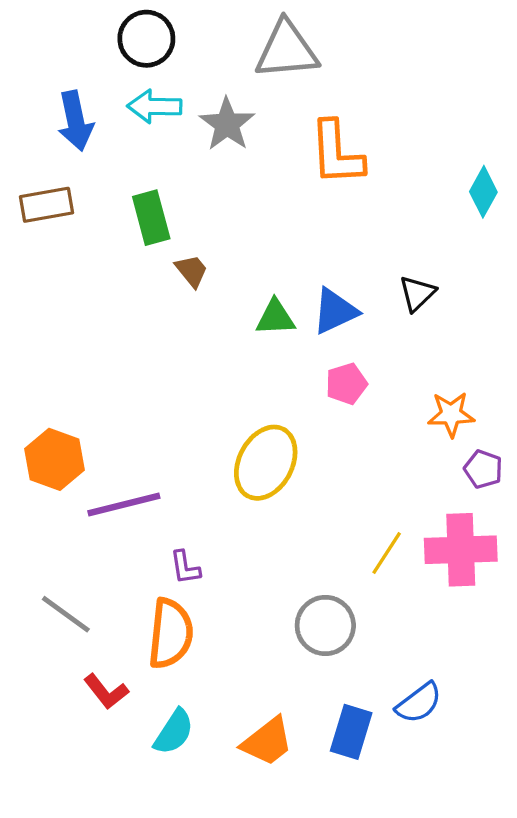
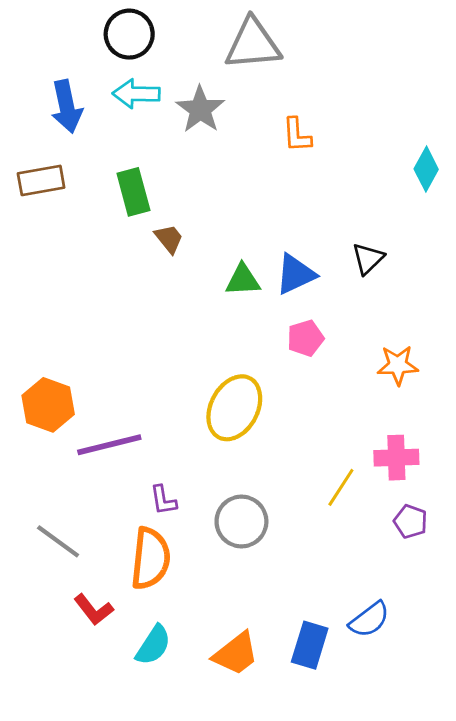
orange L-shape: (337, 153) -> (297, 135), size x0.6
purple pentagon: (483, 469) -> (411, 521), moved
pink cross: (461, 550) -> (396, 458), moved, size x0.7
gray circle: (325, 625) -> (241, 521), moved

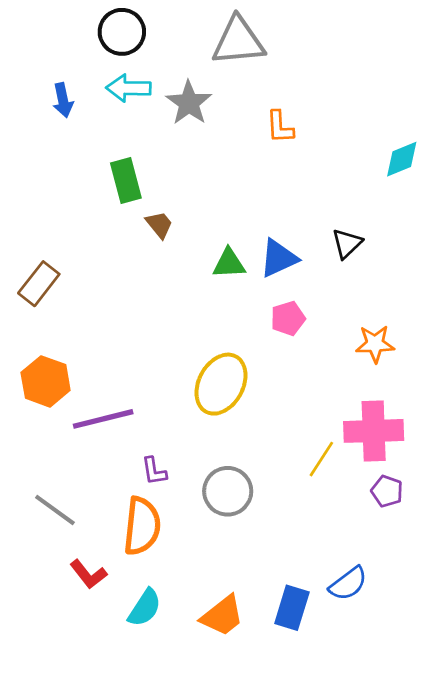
blue arrow: (67, 107) -> (63, 100), size x0.7
cyan diamond: (426, 169) -> (402, 159), turned 39
brown rectangle: (41, 180) -> (39, 284), moved, turned -42
pink cross: (396, 458) -> (374, 431), size x1.4

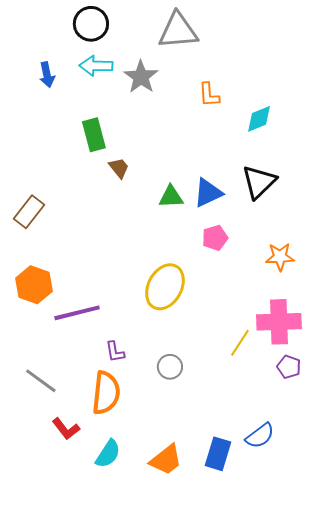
cyan diamond: (402, 159) -> (259, 119), moved
black triangle: (347, 243) -> (259, 182), size x1.5
gray circle: (228, 491) -> (170, 367), size x0.7

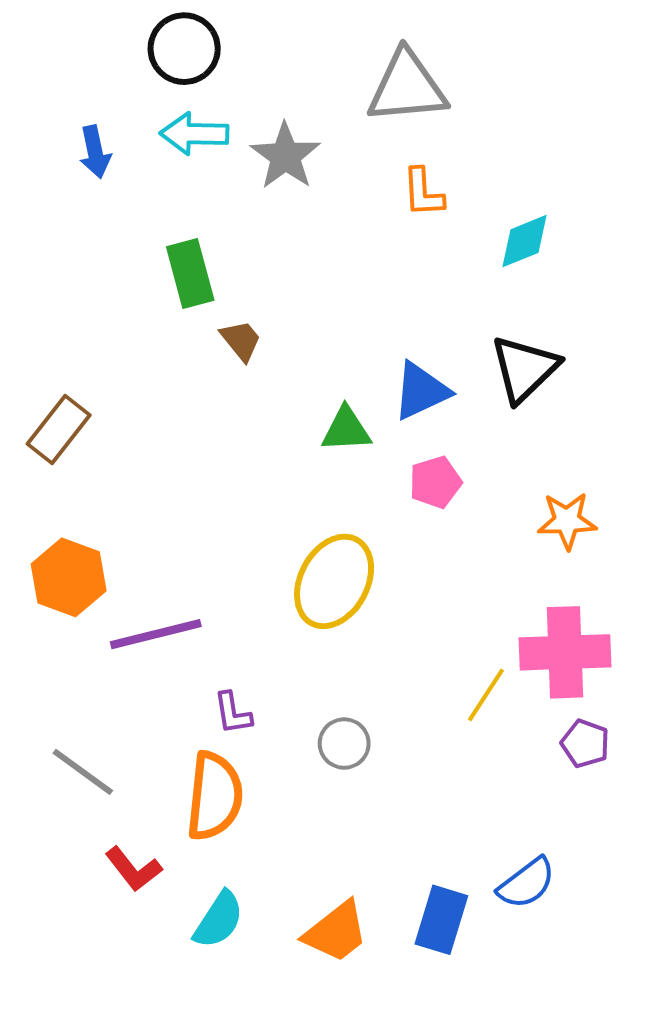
gray triangle: (178, 31) -> (407, 87), moved
green triangle: (171, 197) -> (346, 429), moved

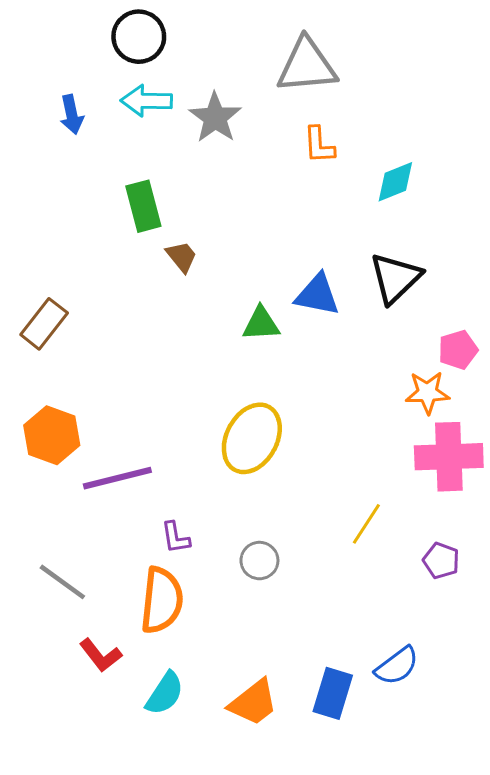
blue triangle: (421, 391) -> (317, 295), turned 36
pink pentagon: (435, 482) -> (458, 350), moved
pink cross: (565, 652) -> (449, 457), moved

